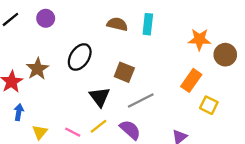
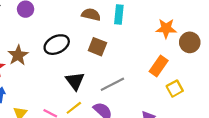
black ellipse: (80, 57) -> (57, 45), turned 30
brown square: (124, 72) -> (97, 47), moved
yellow square: (209, 105) -> (175, 89), turned 35

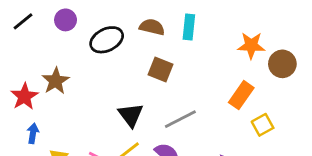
black ellipse: (57, 45) -> (107, 40), moved

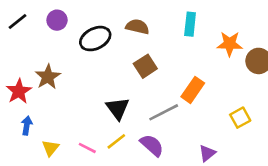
cyan rectangle: (189, 27) -> (190, 24), moved
brown square: (160, 70) -> (145, 66), turned 35
orange rectangle: (241, 95) -> (193, 90), moved

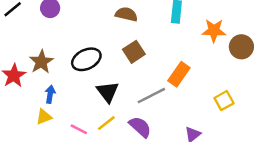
black ellipse: (95, 39) -> (86, 59), moved
blue arrow: (27, 126) -> (50, 94), moved
yellow triangle: (50, 148) -> (44, 117), moved, turned 30

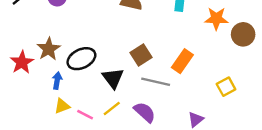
brown square: (134, 52) -> (141, 55), moved
black ellipse: (86, 59) -> (81, 59), moved
gray line: (151, 96) -> (156, 82), turned 40
yellow triangle: (44, 117) -> (62, 106), moved

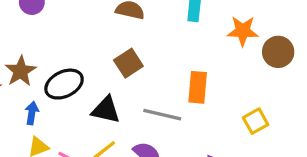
brown square: (141, 55) -> (128, 63), moved
orange rectangle: (182, 61) -> (198, 87), turned -30
black triangle: (113, 78) -> (106, 110), turned -40

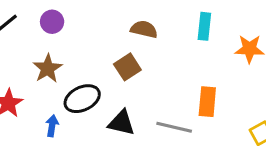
brown square: (128, 63) -> (127, 67), moved
brown star: (21, 71) -> (48, 68), moved

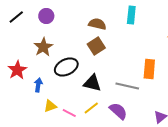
cyan rectangle: (204, 26) -> (131, 15), moved
brown semicircle: (144, 29) -> (97, 24), moved
blue arrow: (52, 126) -> (38, 85), moved

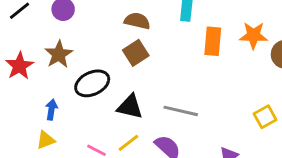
orange rectangle: (149, 69) -> (213, 41), moved
red star: (17, 70) -> (20, 66), moved
yellow triangle: (50, 106) -> (46, 140), moved

